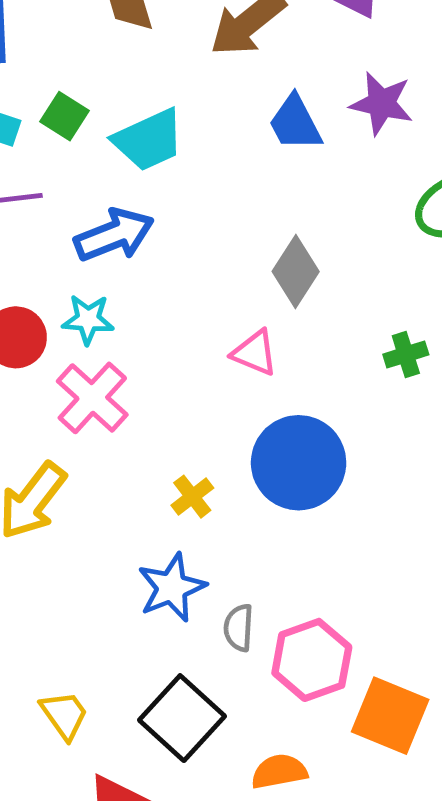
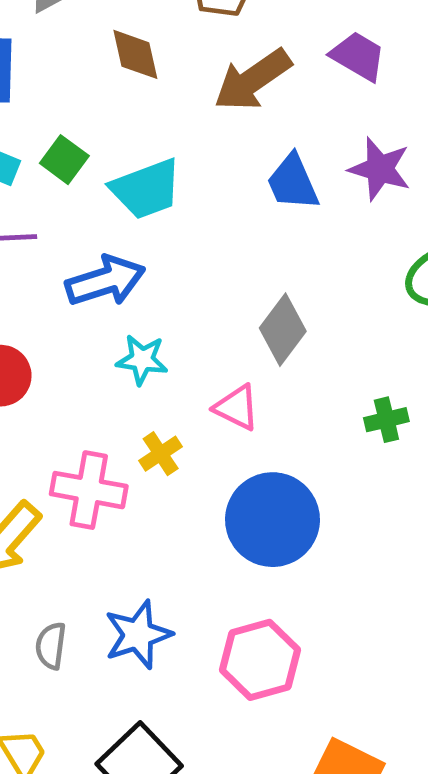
cyan star: (88, 319) -> (142, 360), moved
pink cross: (92, 398) -> (89, 490), moved, turned -36
yellow cross: (192, 497) -> (161, 454), moved
gray semicircle: (239, 628) -> (51, 646), moved
pink hexagon: (312, 660) -> (260, 660), moved

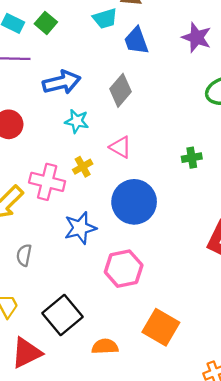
blue trapezoid: (293, 182) -> (136, 41), moved
cyan trapezoid: (146, 189) -> (105, 19), moved, size x0.7
gray diamond: (283, 330) -> (121, 90), moved
blue star: (138, 635) -> (80, 228), moved

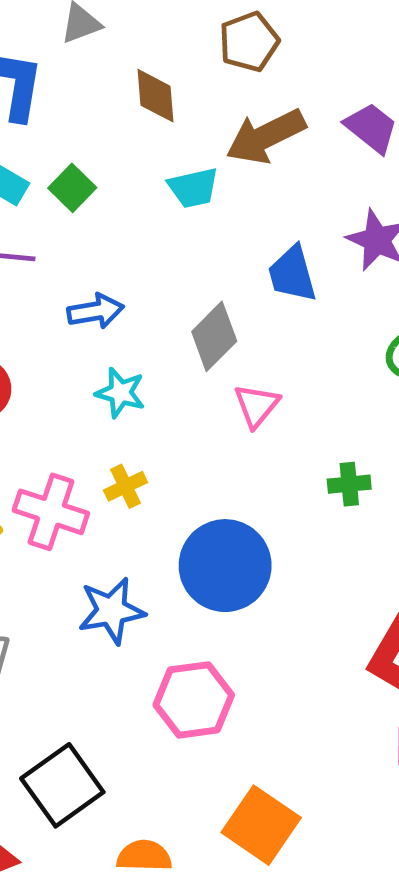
blue trapezoid: (136, 41) -> (292, 274), moved
blue arrow: (62, 82) -> (96, 311), size x0.7
pink triangle: (120, 147) -> (257, 406), moved, turned 35

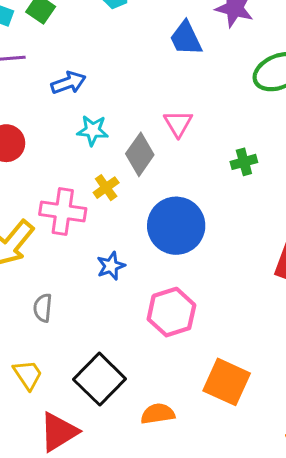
gray diamond: (214, 336) -> (140, 154), moved
blue star: (111, 611) -> (111, 266), size x0.7

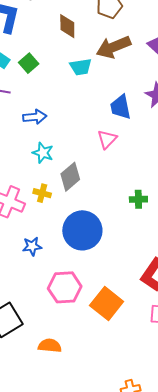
pink triangle: (178, 123) -> (107, 139), moved
yellow cross: (106, 188) -> (42, 193), turned 36
orange square: (227, 382) -> (107, 304), moved
orange semicircle: (158, 414) -> (50, 346), moved

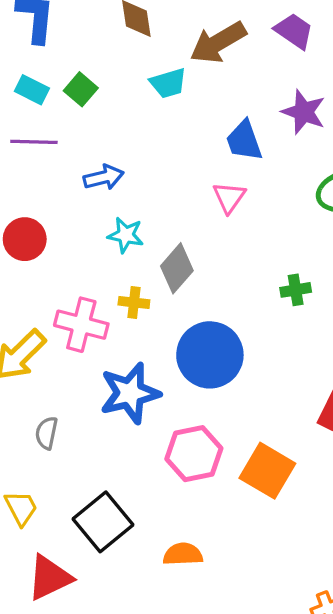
blue star: (32, 246) -> (130, 393), size x1.8

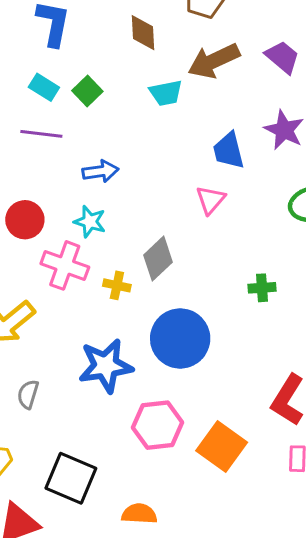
cyan star: (126, 235) -> (90, 222), moved
pink cross: (81, 325) -> (65, 265), moved
black square: (103, 522) -> (71, 478), turned -33

